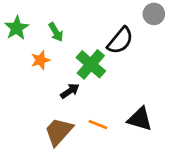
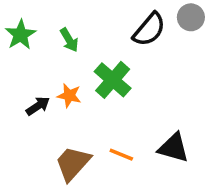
black semicircle: (120, 41) -> (149, 29), moved
orange star: (40, 60) -> (69, 96), moved, turned 30
black arrow: (70, 91) -> (38, 106), moved

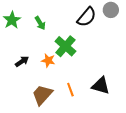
orange star: (69, 96) -> (48, 60), moved
orange line: (121, 155) -> (70, 90), turned 48

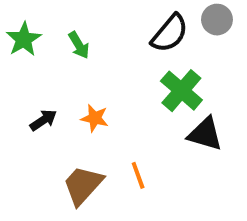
green cross: (65, 46) -> (181, 91), moved
black triangle: (101, 86) -> (205, 134), moved

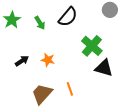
black semicircle: (170, 33) -> (68, 17), moved

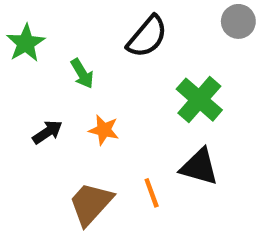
green arrow: (40, 23) -> (82, 73), moved
black triangle: (104, 68) -> (199, 167), moved

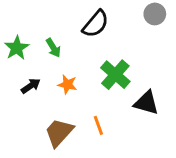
green star: (26, 43) -> (17, 48), moved
green cross: (199, 100) -> (115, 75), moved
black triangle: (199, 167) -> (146, 103), moved

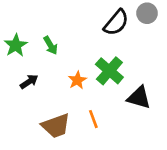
black semicircle: (96, 24) -> (116, 23), moved
orange star: (67, 84) -> (77, 80), moved, turned 30
brown trapezoid: (59, 132) -> (56, 126), turned -152

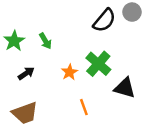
brown trapezoid: (56, 126) -> (25, 113), moved

